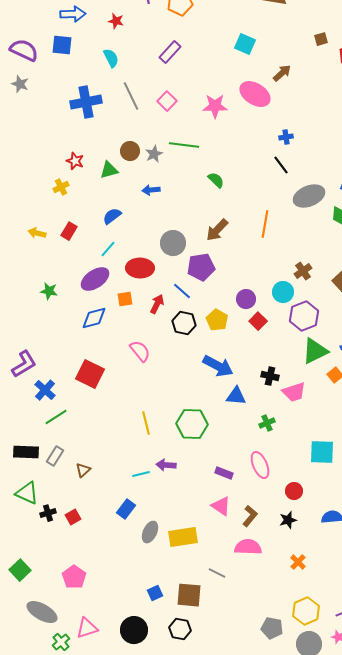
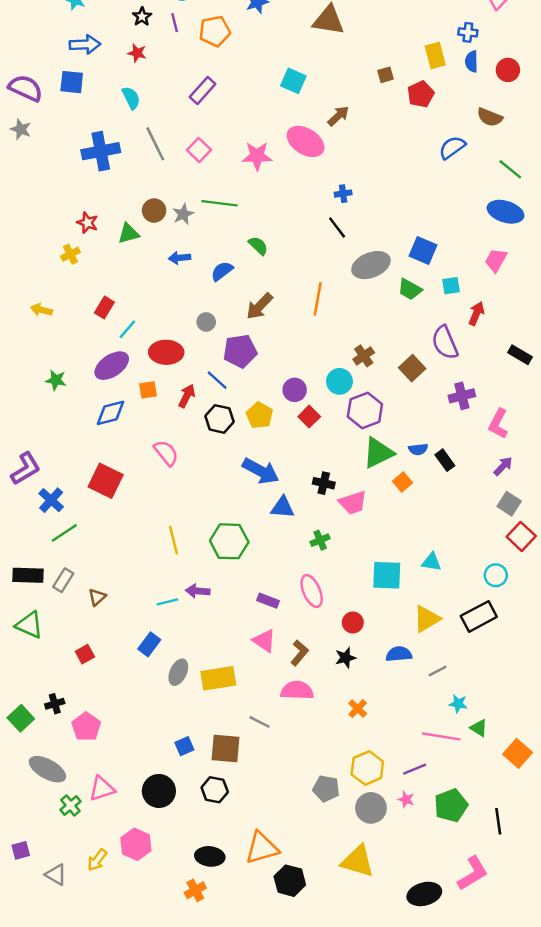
blue semicircle: (112, 216) -> (222, 271), moved
red rectangle: (69, 231) -> (104, 307), moved
gray circle: (173, 243) -> (206, 322), size x0.6
black cross: (48, 513) -> (55, 704), moved

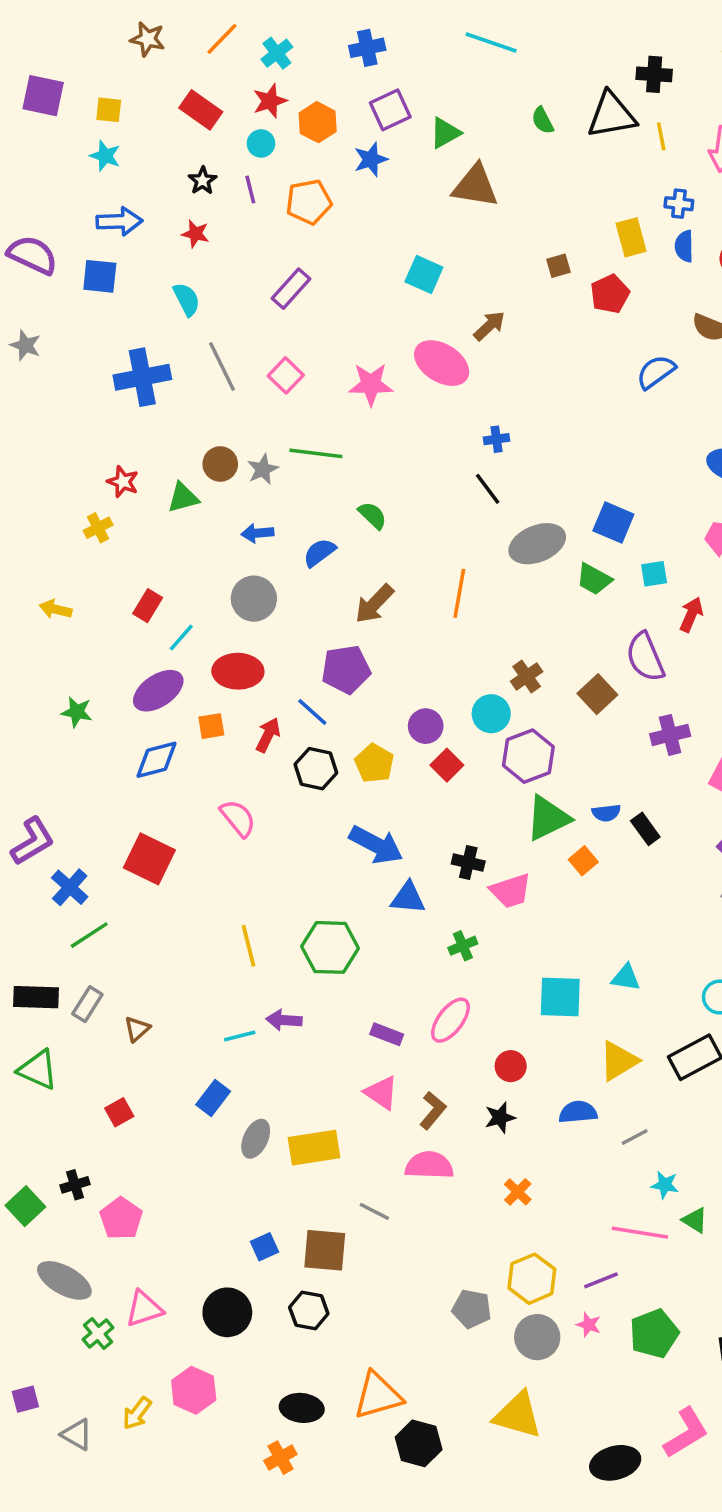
purple semicircle: (26, 88) -> (32, 255), moved
gray circle: (206, 322) -> (254, 599), moved, size x1.6
pink ellipse: (312, 591) -> (450, 1020), turned 60

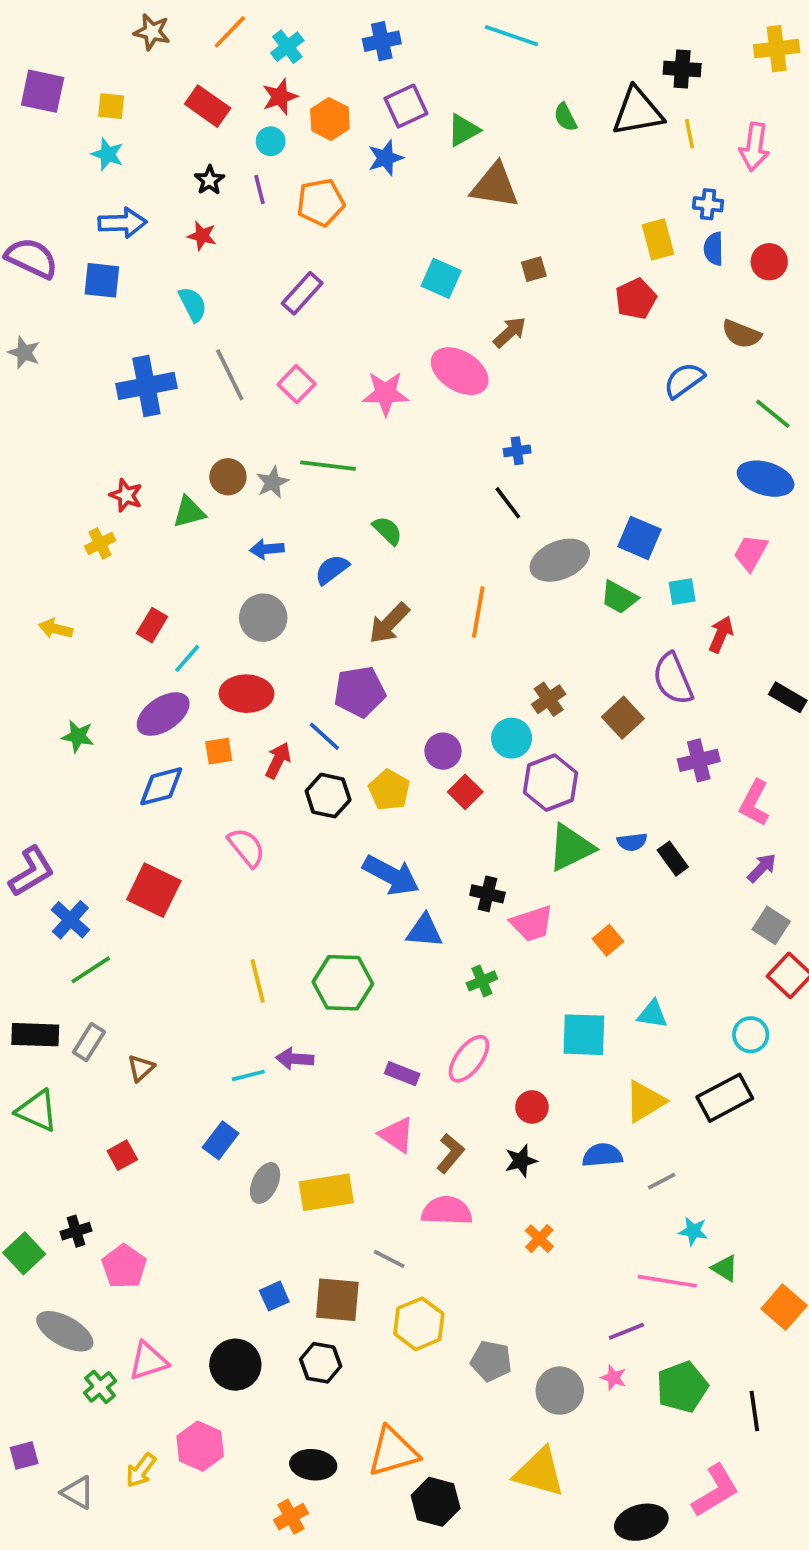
brown square: (558, 266) -> (534, 269), moved
orange square: (583, 861) -> (608, 940), moved
yellow hexagon: (532, 1279) -> (419, 1324), moved

